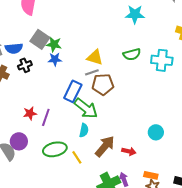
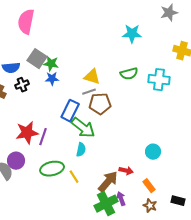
red star: (30, 113) -> (27, 133), size x1.6
brown arrow: (105, 146) -> (108, 182), moved
orange rectangle: (151, 175) -> (149, 186), moved, turned 40

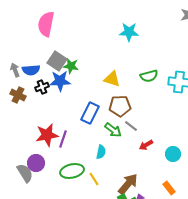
cyan star: (132, 34) -> (129, 32), moved
blue star: (52, 79) -> (60, 81), moved, size x1.5
gray line: (89, 92) -> (131, 126), moved, turned 56
green arrow: (83, 128) -> (113, 130), moved, size x0.7
red arrow: (126, 171) -> (146, 145), moved, turned 136

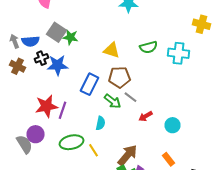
blue star: (60, 81) -> (58, 65), moved

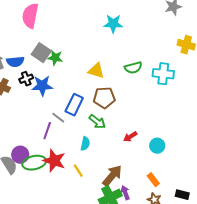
gray line: (130, 97) -> (58, 118), moved
red star: (46, 106) -> (54, 161), moved, turned 30
green ellipse: (72, 142) -> (34, 163), moved

